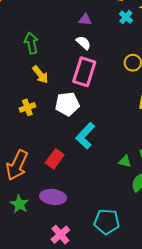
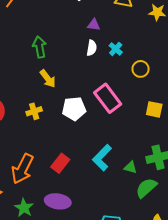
cyan cross: (126, 17) -> (116, 49), moved
white semicircle: (83, 43) -> (92, 48), turned 56
pink rectangle: (84, 72) -> (108, 98), moved, turned -56
cyan L-shape: (85, 136) -> (102, 158), moved

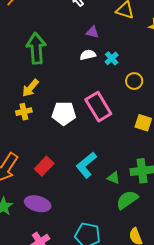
green arrow: (40, 47) -> (36, 48), size x1.4
white semicircle: (92, 48) -> (88, 55), turned -119
yellow arrow: (48, 79) -> (30, 88), moved, turned 72

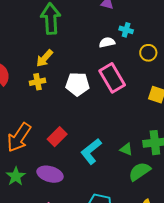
white semicircle: (88, 55) -> (107, 42), moved
cyan cross: (112, 58) -> (126, 30), turned -32
cyan L-shape: (86, 165) -> (91, 151), moved

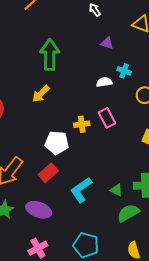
pink rectangle: (112, 78) -> (107, 118), size x0.7
yellow cross: (38, 82) -> (82, 124), moved
white pentagon: (77, 84) -> (57, 143), moved

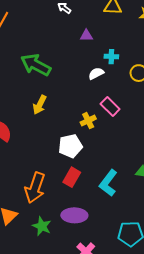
green arrow: (50, 55) -> (36, 65), turned -44

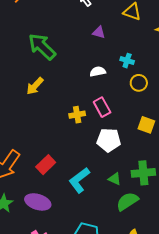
cyan cross: (111, 57) -> (127, 61), moved
white pentagon: (70, 146) -> (109, 140), moved

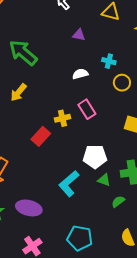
white pentagon: (109, 140) -> (95, 157), moved
red rectangle: (46, 165) -> (41, 136), moved
green semicircle: (127, 201) -> (118, 202), size x0.6

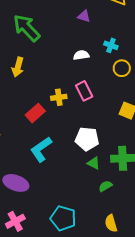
yellow arrow: (18, 92) -> (18, 67), turned -30
cyan L-shape: (69, 184) -> (41, 149), moved

